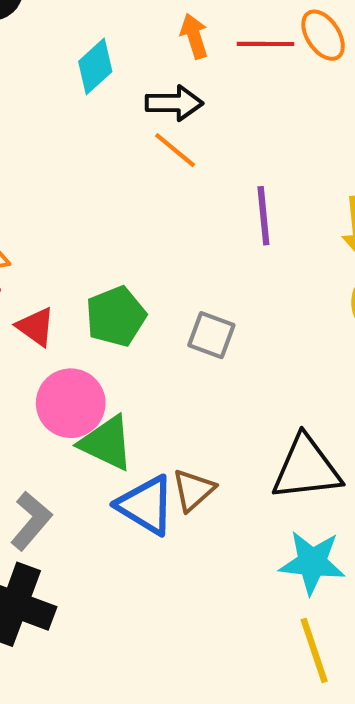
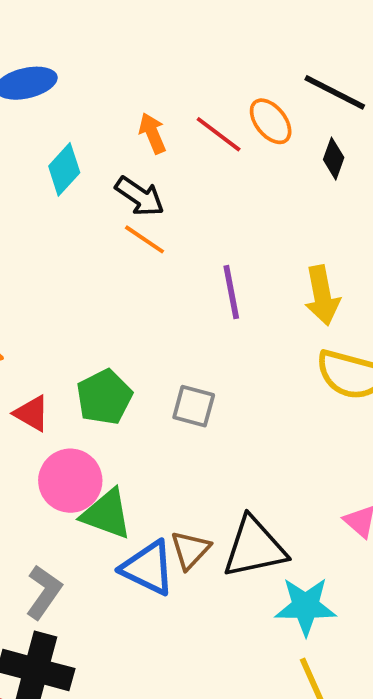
red line: (266, 44) -> (219, 134), turned 42
black arrow: (174, 103) -> (140, 196), turned 39
black triangle: (306, 468) -> (254, 547), moved

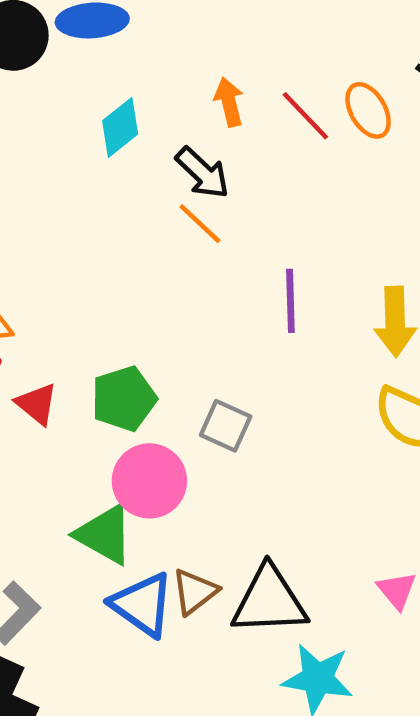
pink circle: (70, 481) -> (149, 481), moved

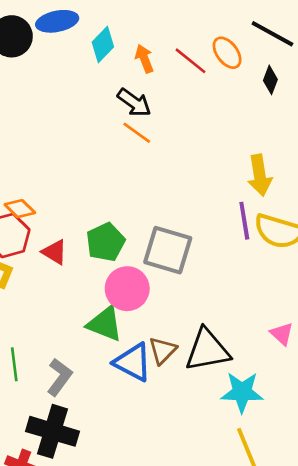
cyan diamond: (120, 127) -> (103, 45), moved
purple line: (290, 301) -> (244, 221), moved
gray square: (226, 426) -> (168, 250), size x1.6

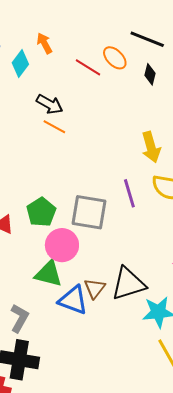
orange arrow: (144, 59) -> (44, 43), moved
purple line: (244, 221) -> (129, 193), moved

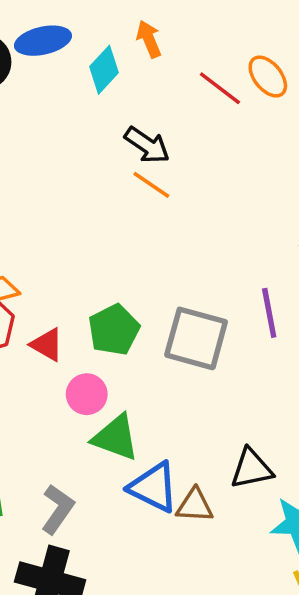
pink circle: (62, 245) -> (87, 394), moved, size x0.7
black triangle: (128, 284) -> (251, 469), size x0.7
brown triangle: (95, 288) -> (195, 505), moved, turned 50

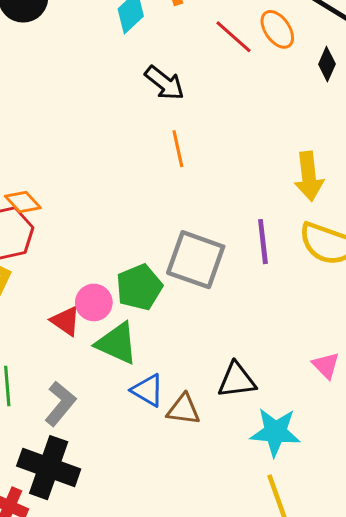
orange line: (151, 185) -> (178, 149), moved, turned 39
green pentagon: (114, 330) -> (139, 287), moved
red triangle: (47, 345) -> (66, 321), moved
blue triangle: (154, 487) -> (148, 390), size x0.7

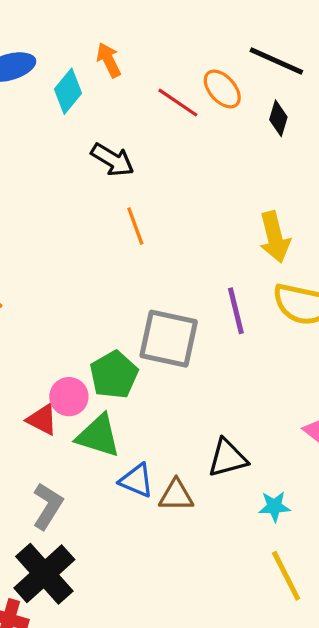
cyan star: (275, 432) -> (274, 506), size x0.6
black cross: (49, 468) -> (44, 574), turned 36

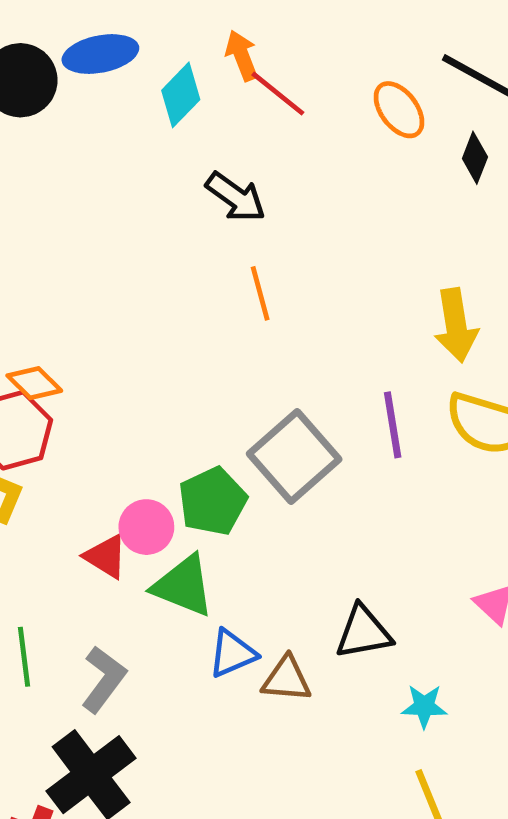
red line: (178, 103) -> (278, 94), moved
gray square: (169, 339) -> (294, 456), turned 32
blue triangle: (137, 480) -> (232, 653), turned -51

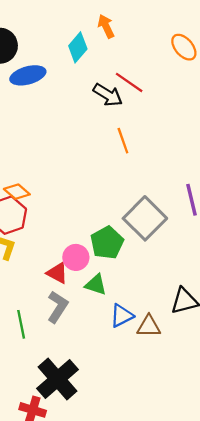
blue ellipse: (100, 54) -> (28, 75), moved
red line: (278, 94) -> (129, 82), moved
green triangle: (183, 586) -> (96, 285), size x0.7
gray L-shape: (104, 679) -> (58, 307), moved

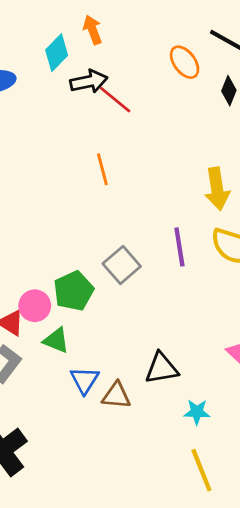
black arrow: (108, 95) -> (89, 81), moved, turned -48
gray square: (145, 218) -> (122, 265), size x0.7
blue triangle: (122, 316) -> (85, 380), turned -35

